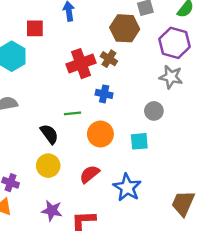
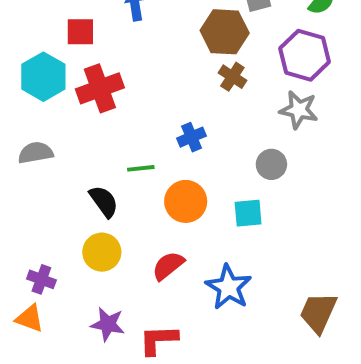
brown cross: (109, 59) -> (232, 77), moved
red cross: (81, 64) -> (100, 88), moved
blue cross: (104, 94) -> (192, 137), turned -35

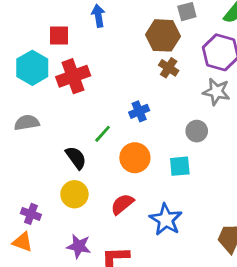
green line: (141, 168) -> (103, 134), turned -42

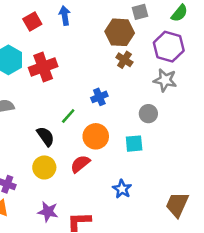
red square: (59, 35) -> (32, 22), moved, turned -30
red semicircle: (122, 204) -> (80, 164), moved
blue star: (166, 220) -> (122, 189), size x0.7

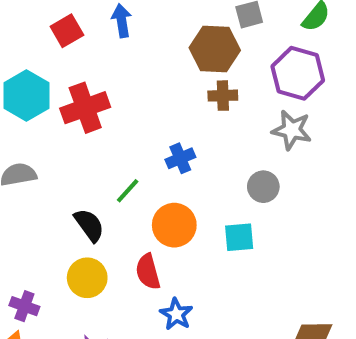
brown cross: (124, 60) -> (223, 96), turned -35
red semicircle: (80, 164) -> (148, 272), turned -66
blue star: (122, 189) -> (176, 314), moved

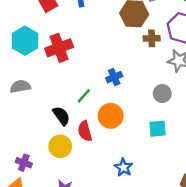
brown cross: (223, 96) -> (152, 38), moved
cyan square: (239, 237) -> (158, 129), moved
red semicircle: (148, 272) -> (85, 131), moved
blue star: (176, 314) -> (124, 167), moved

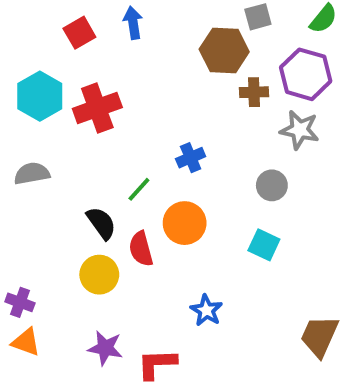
cyan square: (158, 129) -> (264, 245), turned 30
purple cross: (24, 163) -> (20, 302), moved

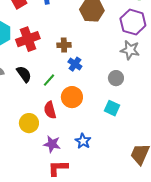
brown cross: (254, 92) -> (64, 45), moved
blue cross: (191, 158) -> (75, 64), turned -32
black semicircle: (101, 223) -> (24, 74), moved
purple star: (105, 348) -> (52, 144), moved

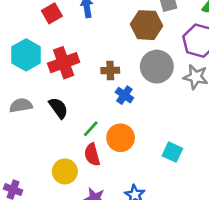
gray circle: (116, 78) -> (157, 67), moved, size x1.6
green line: (49, 80) -> (91, 129), moved

